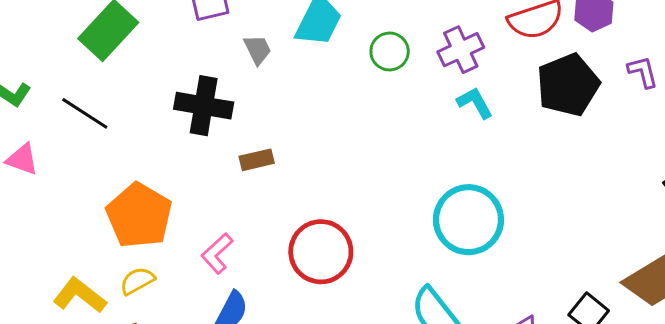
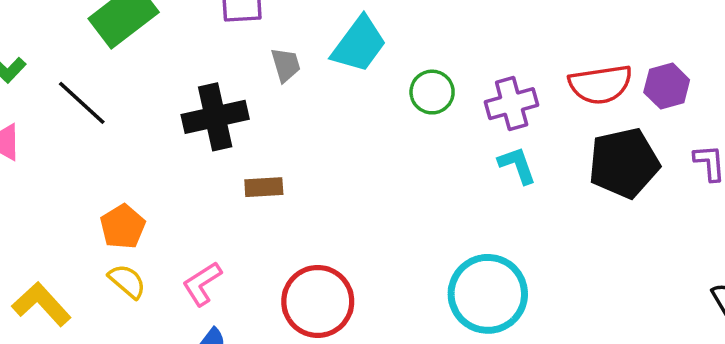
black cross: (204, 106) -> (215, 117), turned -32
orange pentagon: (139, 215) -> (123, 227), size x0.6
yellow semicircle: (137, 281) -> (127, 281), moved, turned 60

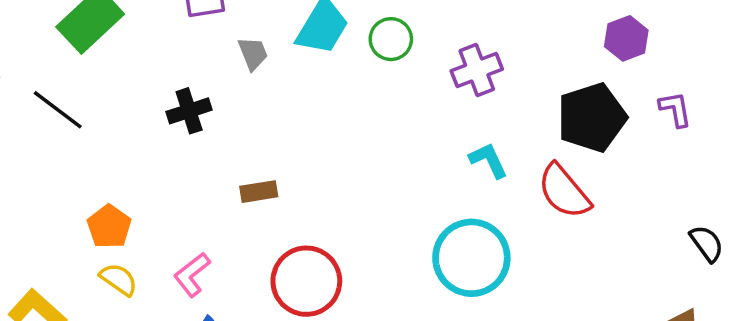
red semicircle: (600, 84) -> (564, 191), moved, turned 64
green circle: (432, 92) -> (391, 39), moved
black cross: (215, 117) -> (189, 111), size x0.7
cyan L-shape: (517, 165) -> (489, 160), moved
brown rectangle: (264, 187) -> (259, 192), moved

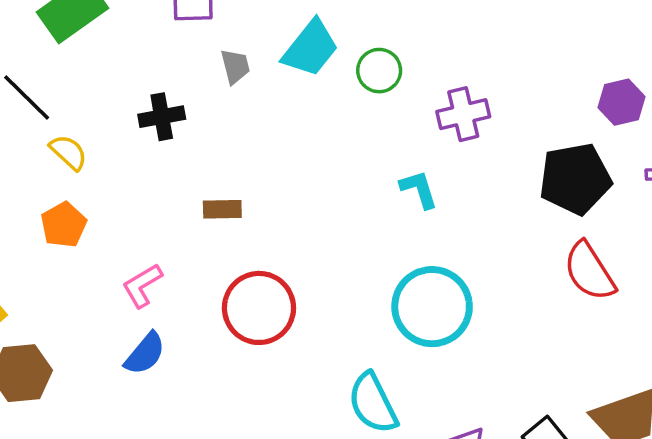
cyan L-shape: (489, 160) -> (419, 189), moved
red semicircle: (564, 191) -> (589, 271), moved
yellow semicircle: (119, 279) -> (68, 152), moved

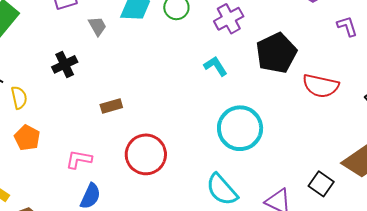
yellow semicircle: (68, 152) -> (19, 98), turned 50
black pentagon: (575, 179) -> (276, 53), moved
red semicircle: (589, 271) -> (321, 86), turned -30
pink L-shape: (142, 286) -> (79, 159), turned 56

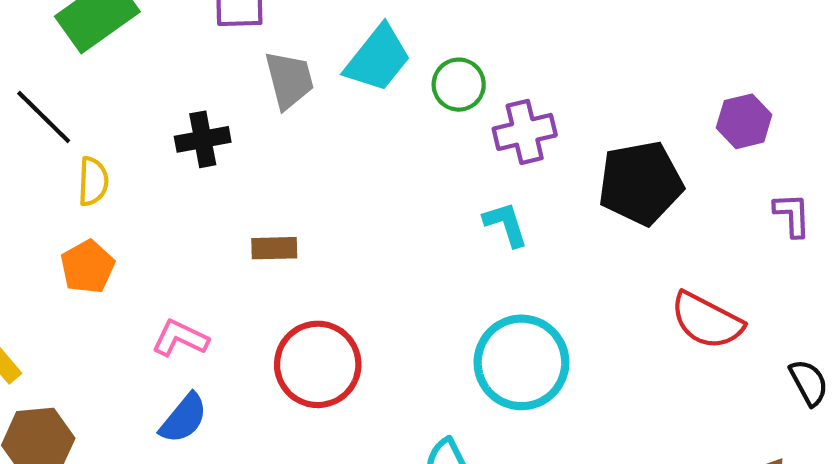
purple cross: (229, 19) -> (525, 132), moved
gray trapezoid: (97, 26) -> (289, 80), size x1.4
black pentagon: (276, 53) -> (641, 183), moved

